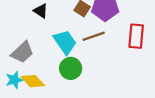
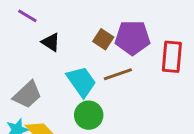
red rectangle: (136, 36) -> (172, 57), moved

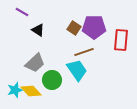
cyan trapezoid: (81, 82) -> (77, 70), moved
gray trapezoid: (27, 95) -> (35, 63), moved
green circle: (89, 115) -> (52, 80), moved

